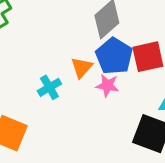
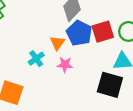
pink star: (107, 85) -> (65, 65), moved

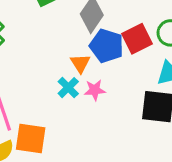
cyan cross: (36, 59) -> (68, 88), moved

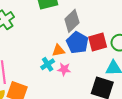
orange triangle: (80, 63) -> (58, 50), turned 40

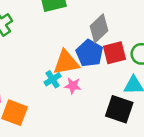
gray diamond: (72, 21) -> (99, 28), moved
orange triangle: (58, 50) -> (66, 62), size x1.6

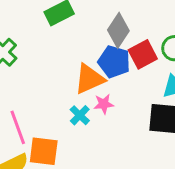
cyan cross: (53, 79) -> (80, 115), moved

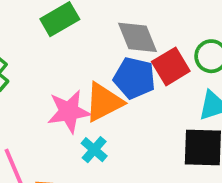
gray diamond: (118, 30) -> (137, 37), turned -52
pink star: (104, 104) -> (69, 112), moved, size x1.6

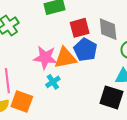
gray diamond: (137, 37) -> (108, 29), moved
red square: (171, 66) -> (80, 28), moved

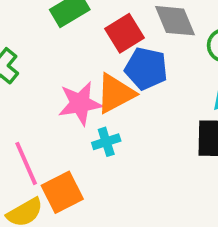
cyan cross: (53, 82) -> (106, 142), turned 32
orange square: (22, 101) -> (62, 192), turned -30

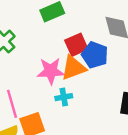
red square: (124, 33) -> (76, 45), moved

